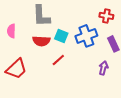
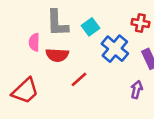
pink semicircle: (11, 31) -> (34, 42), moved
cyan square: (61, 36) -> (91, 27), moved, turned 32
blue cross: (86, 36) -> (115, 49), turned -30

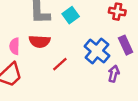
pink semicircle: (34, 42) -> (14, 46), moved
blue cross: (115, 49) -> (97, 51), moved

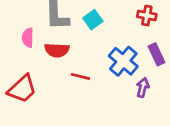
pink semicircle: (14, 46) -> (28, 38), moved
red line: (60, 64) -> (80, 76), turned 56

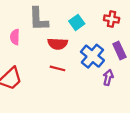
cyan square: (93, 20) -> (77, 22), moved
red semicircle: (57, 50) -> (58, 44), moved

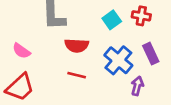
cyan square: (77, 22) -> (112, 20), moved
pink semicircle: (15, 37) -> (21, 51), moved, turned -56

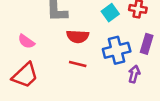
purple rectangle: (151, 54) -> (147, 44), turned 42
blue cross: (118, 60) -> (117, 50), turned 36

